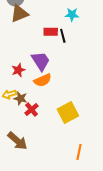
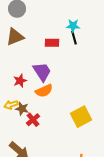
brown triangle: (19, 14) -> (15, 37), moved
black line: (63, 36) -> (74, 38), moved
yellow square: (68, 113) -> (81, 117), moved

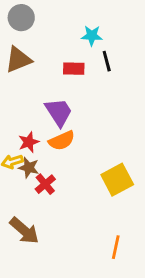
cyan star: (73, 26) -> (92, 36), moved
red star: (20, 81) -> (29, 142), moved

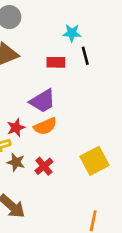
purple trapezoid: (59, 112) -> (43, 101), turned 92
brown star: (29, 168) -> (16, 162), moved
red cross: (45, 184) -> (44, 166), moved

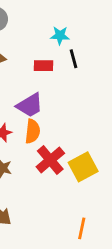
orange semicircle: (45, 126) -> (33, 131), turned -60
red cross: (44, 166) -> (50, 160), moved, size x1.5

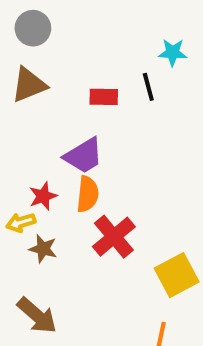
cyan star: (60, 36) -> (173, 52), moved
yellow square: (83, 167) -> (177, 275), moved

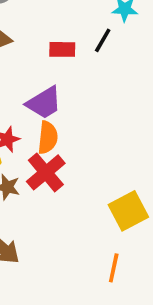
black line: (148, 87) -> (103, 40), turned 45
red cross: (114, 237) -> (46, 172), moved

